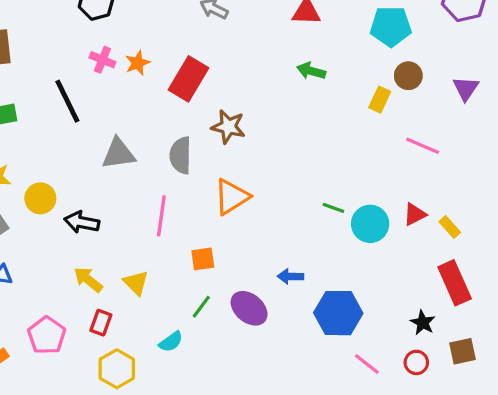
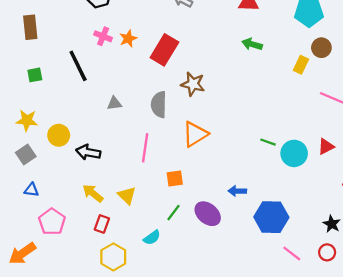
gray triangle: (118, 154) -> (114, 103), size x0.6
pink pentagon: (47, 335) -> (52, 222), moved

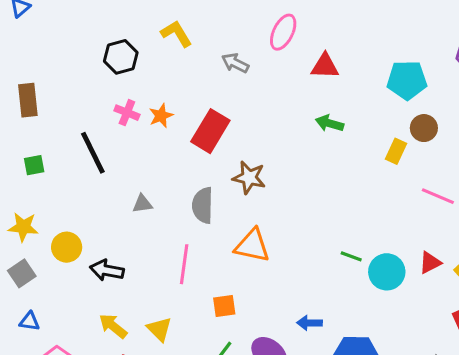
orange triangle: (195, 134) -> (252, 246), turned 44

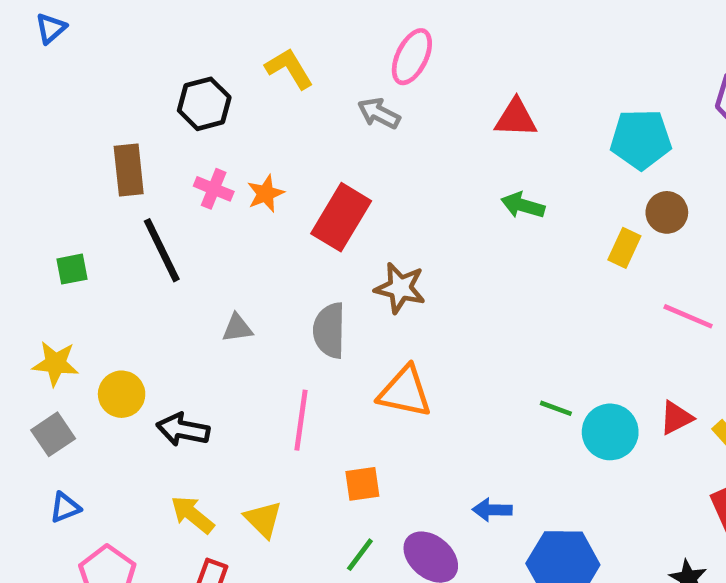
pink ellipse: (283, 32) -> (412, 57), moved
brown rectangle: (28, 100) -> (129, 170), moved
blue triangle: (29, 321) -> (65, 507), turned -30

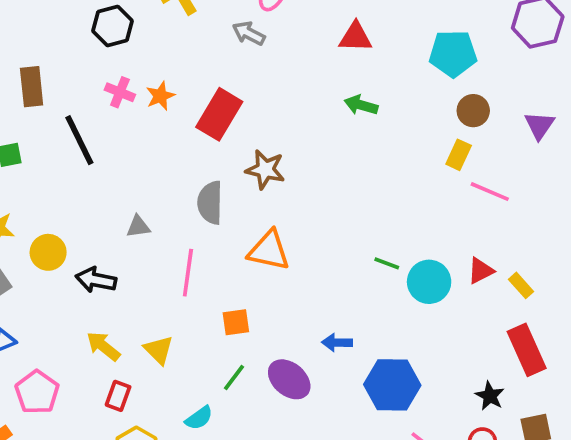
brown rectangle: (129, 170) -> (32, 87), moved
yellow rectangle: (624, 248) -> (459, 155), moved
gray triangle: (237, 328) -> (138, 227), moved

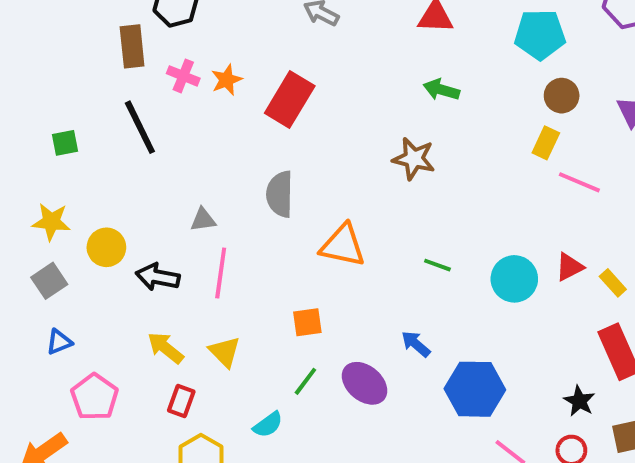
brown rectangle: (32, 87) -> (132, 46), moved
brown star: (265, 170) -> (414, 159), moved
green line: (387, 263) -> (437, 265), moved
pink line: (188, 273) -> (221, 273), moved
blue arrow: (337, 343) -> (416, 344), turned 40

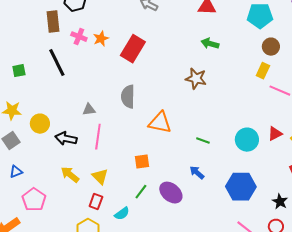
green line: (437, 265) -> (203, 141), moved
blue hexagon: (475, 389) -> (241, 187), moved
red rectangle: (181, 401) -> (96, 202), moved

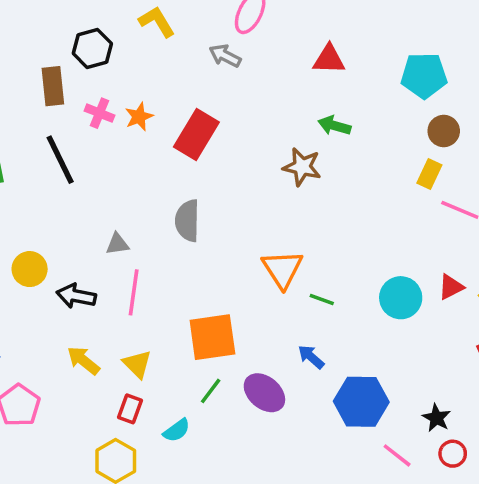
brown star: (196, 79) -> (302, 167), moved
orange triangle: (160, 123) -> (282, 269), moved, turned 45
orange square: (142, 162) -> (212, 337), size x1.8
blue hexagon: (241, 187) -> (361, 402), moved
black star: (280, 202) -> (437, 418), moved

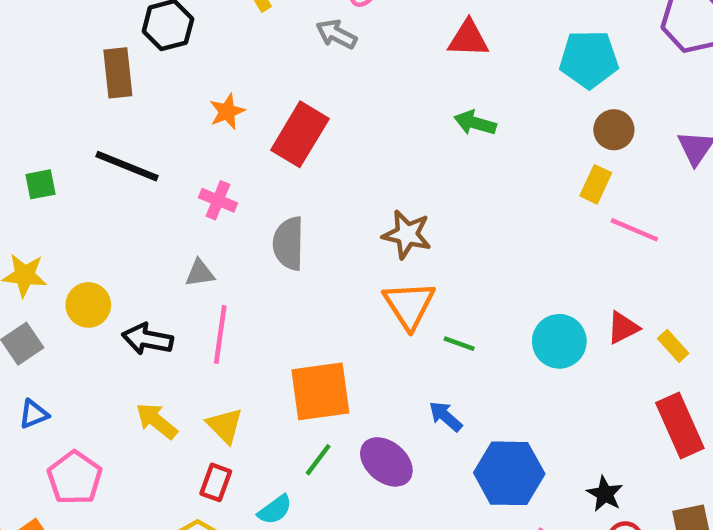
pink cross: (100, 113) -> (218, 200), moved
black line: (60, 160) -> (127, 166), turned -42
brown star: (302, 167) -> (407, 234), moved

